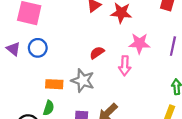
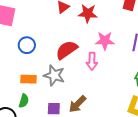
blue circle: (38, 48) -> (27, 45), moved
red semicircle: (97, 53) -> (67, 50), size x1.6

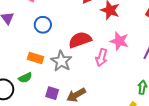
green semicircle: (24, 101) -> (25, 78), turned 32

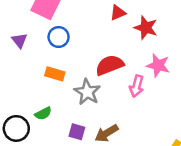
blue circle: (43, 25) -> (59, 37), moved
orange rectangle: (35, 58) -> (55, 74), moved

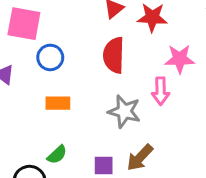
red semicircle: (110, 65) -> (114, 55), moved, turned -52
gray star: (87, 92) -> (124, 111), moved

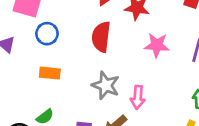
pink arrow: (161, 91) -> (138, 97), moved

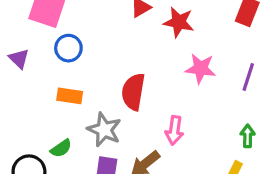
red semicircle: (101, 37) -> (133, 92), moved
gray star: (106, 85) -> (104, 130), moved

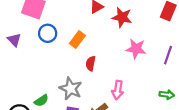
red semicircle: (133, 92) -> (91, 63), size x0.6
orange rectangle: (70, 96) -> (77, 40), moved, turned -63
green arrow: (248, 136) -> (167, 95), turned 96

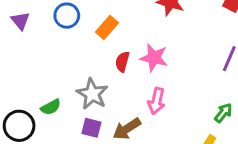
pink star: (136, 49) -> (154, 58), moved
green arrow: (167, 95) -> (223, 113), turned -64

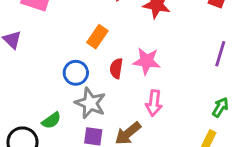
blue circle: (67, 16) -> (76, 73), moved

